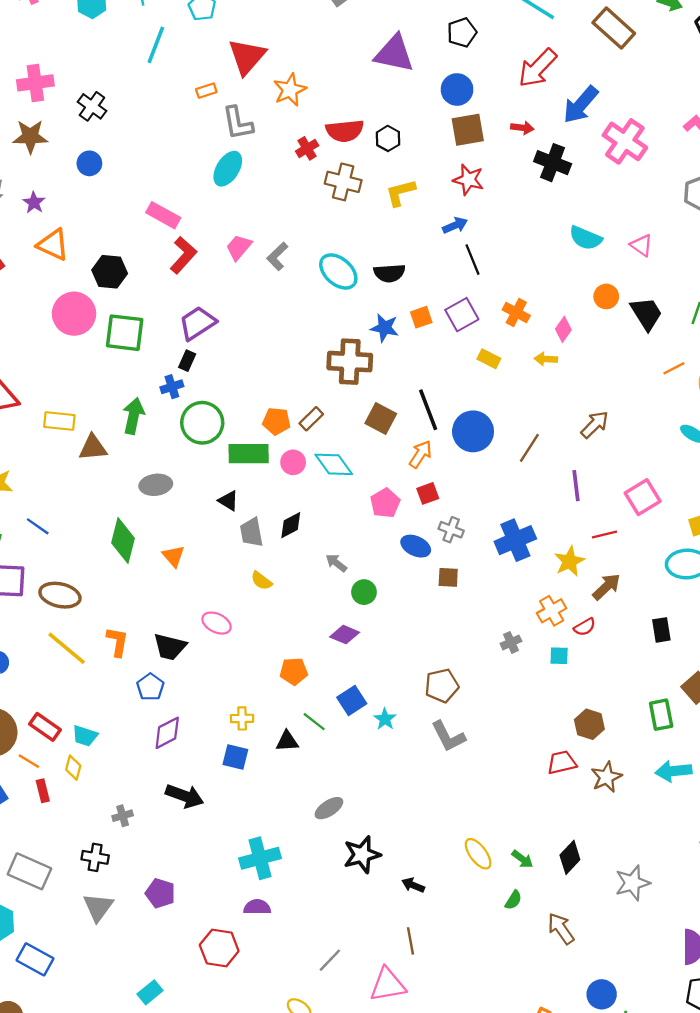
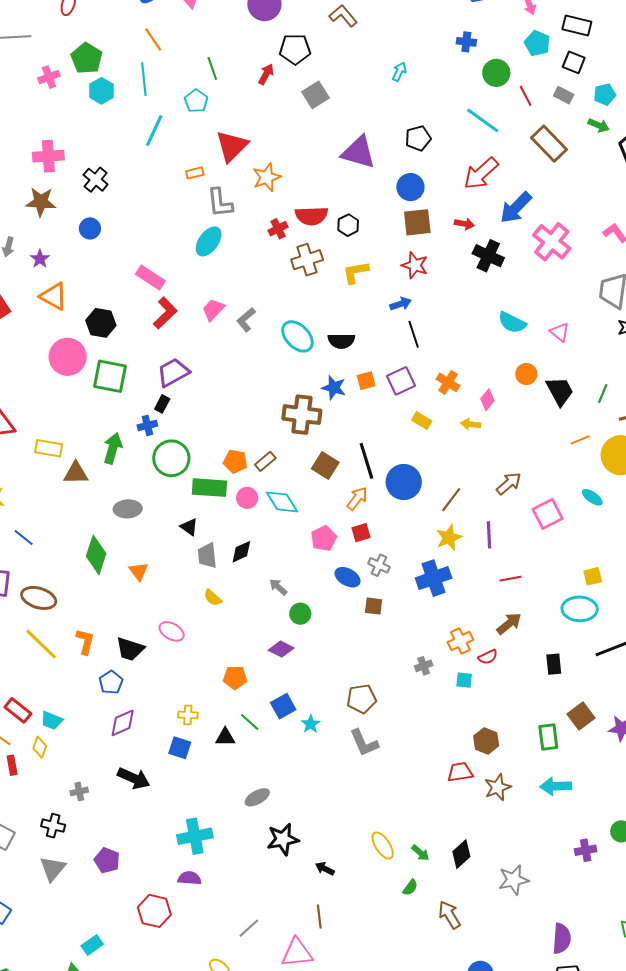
brown cross: (343, 182) -> (307, 260), turned -36
pink square: (643, 497) -> (548, 514), moved
yellow star: (570, 561) -> (449, 538), moved

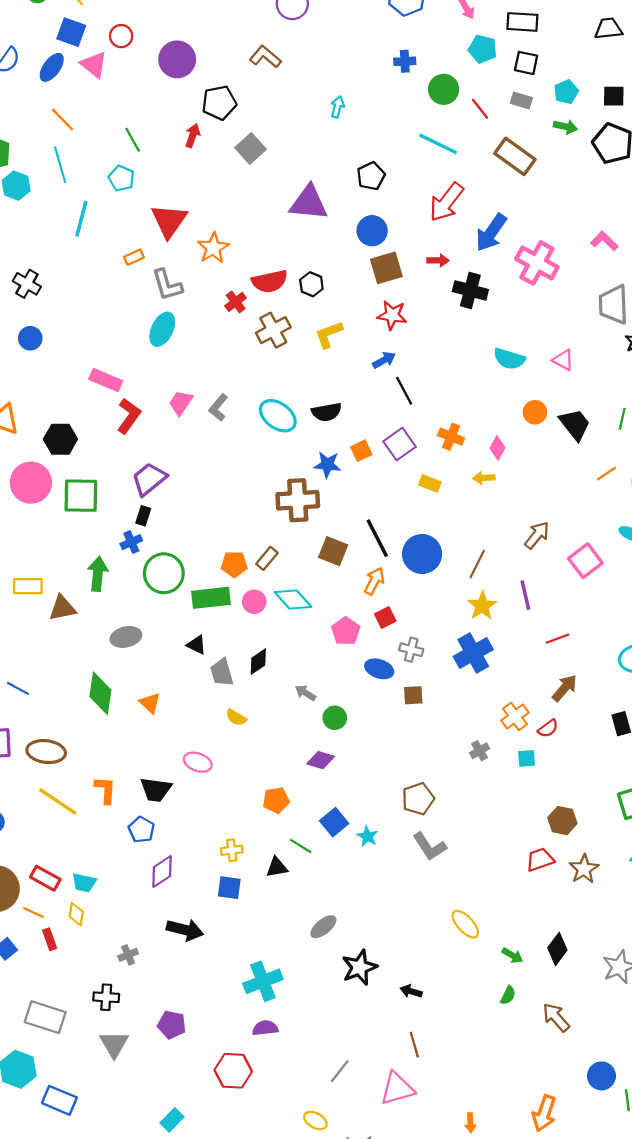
yellow ellipse: (383, 846) -> (465, 924), moved

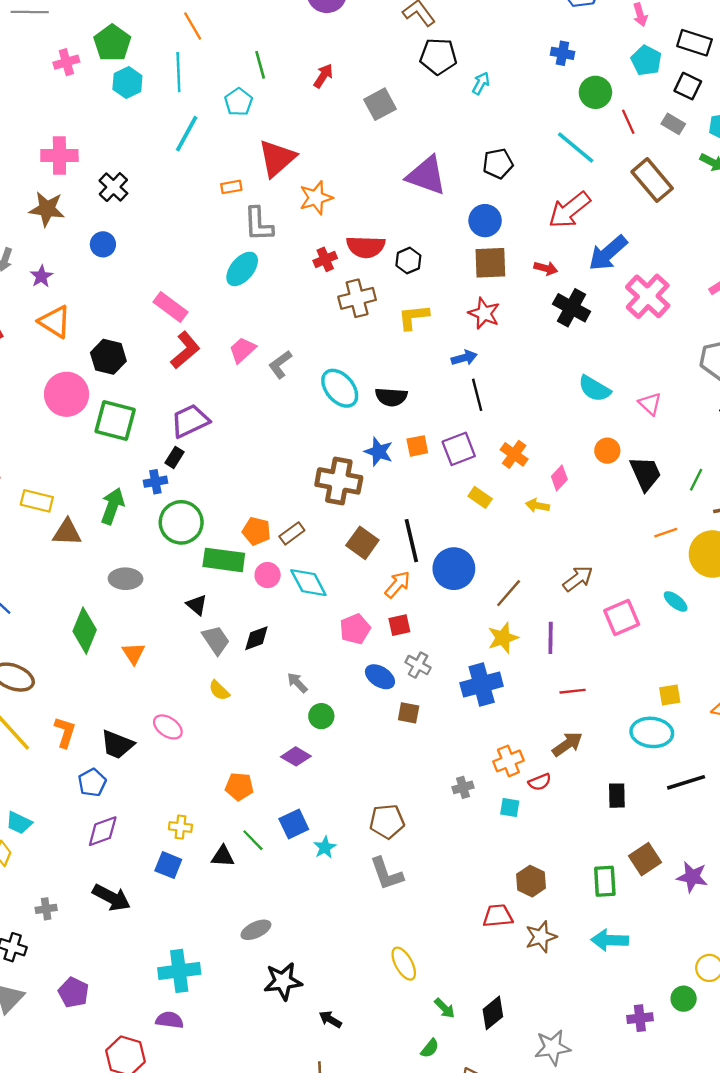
black pentagon: (219, 103) -> (438, 56), moved
gray trapezoid: (222, 672) -> (216, 640), turned 148

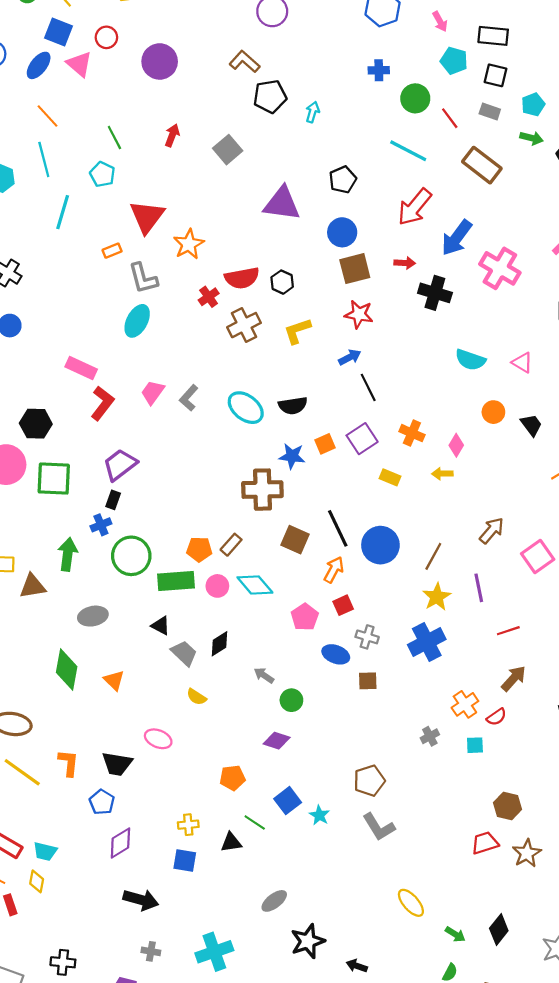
black trapezoid: (645, 473) -> (531, 425), size x0.7
gray cross: (46, 909) -> (151, 951), moved, turned 30

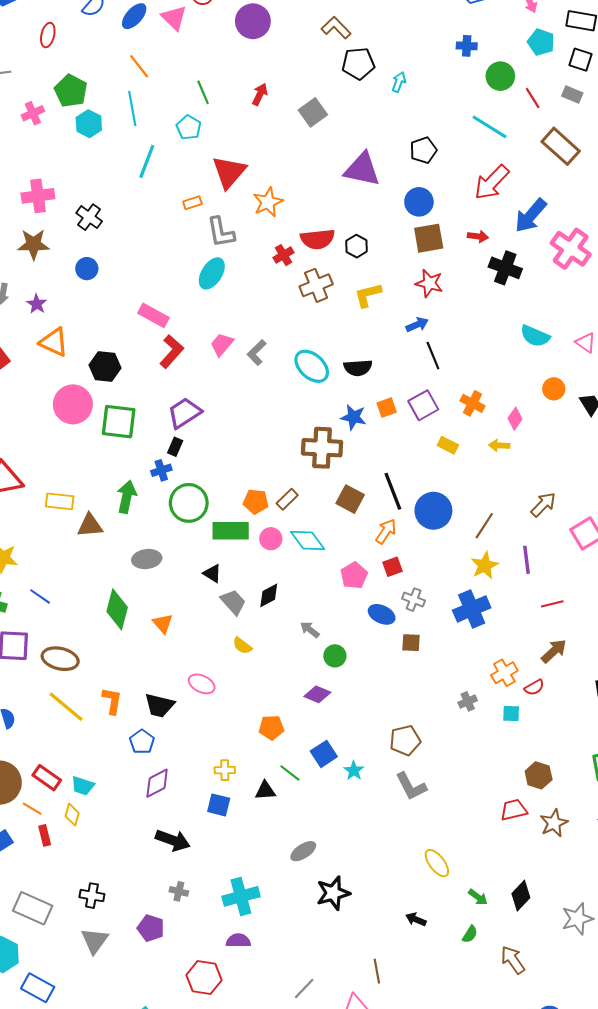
black arrow: (357, 966) -> (416, 919), moved

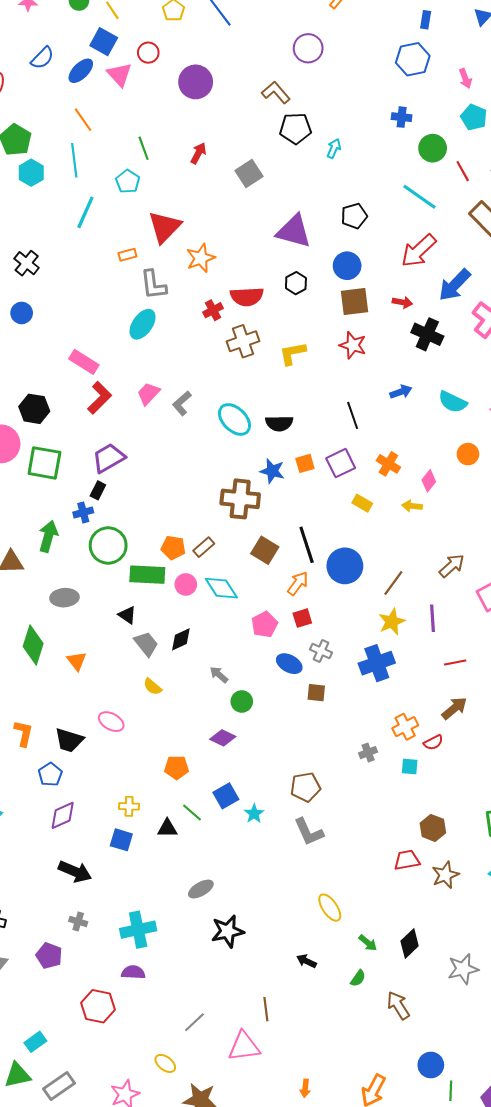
black hexagon: (357, 246) -> (296, 283), moved
blue arrow: (417, 325) -> (401, 392), moved

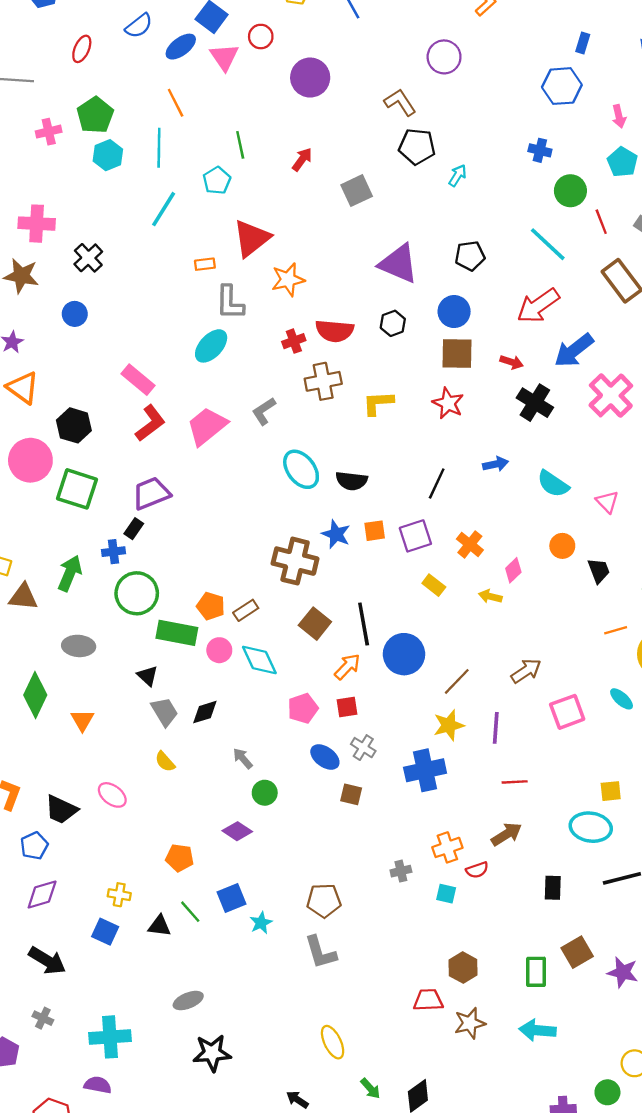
pink trapezoid: (148, 394) -> (207, 426), size x1.5
gray L-shape: (182, 403) -> (264, 411), moved
black line: (353, 415) -> (437, 483), turned 36

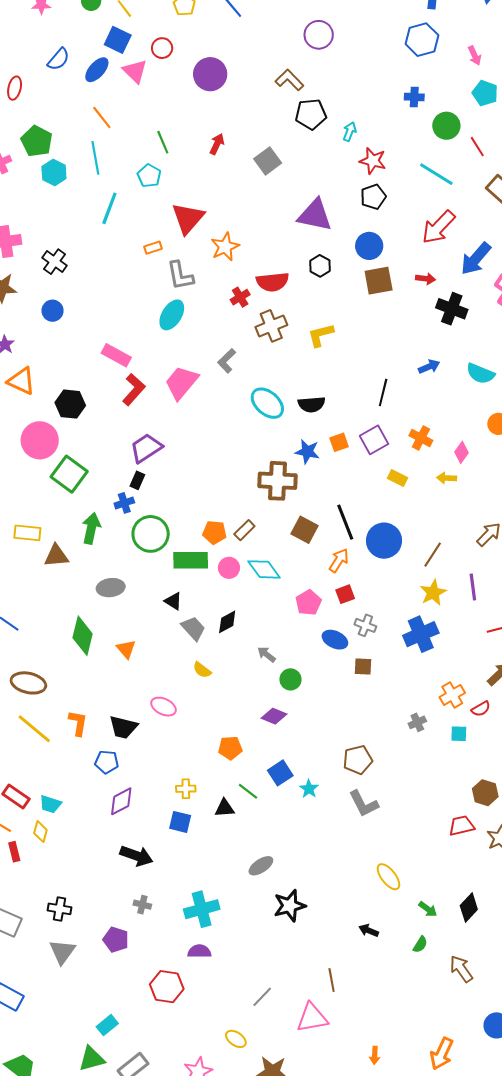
red star: (448, 403) -> (373, 161), moved
green square: (77, 489) -> (69, 474), moved, turned 30
blue pentagon: (34, 846) -> (107, 762), turned -30

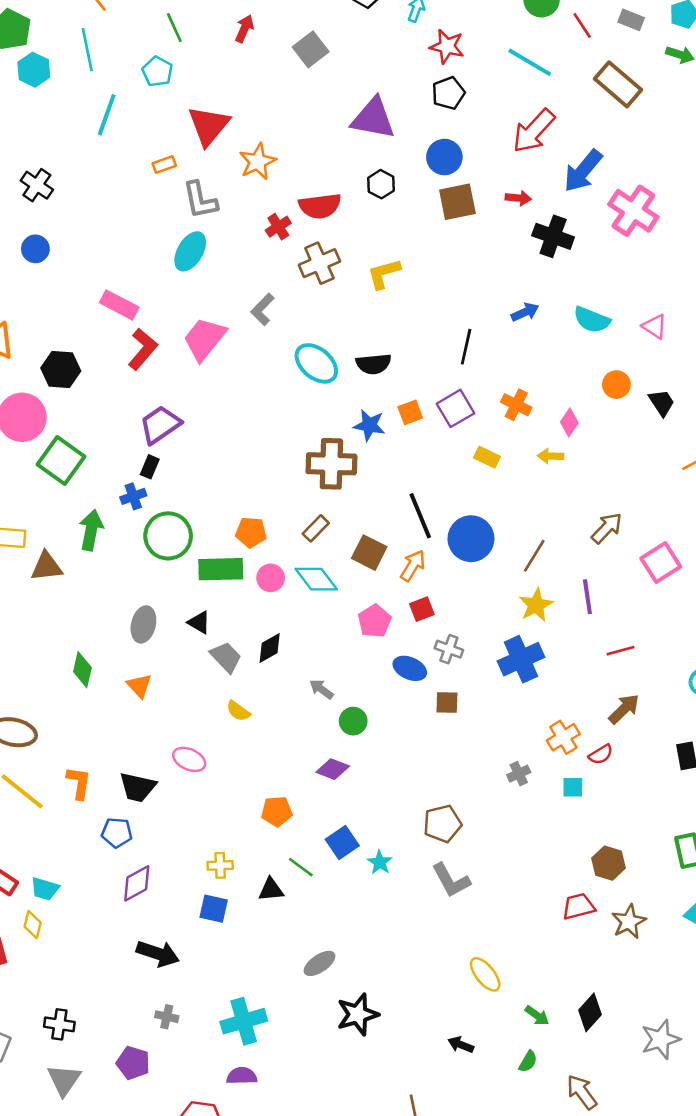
brown rectangle: (244, 530) -> (316, 528), moved
brown square: (305, 530) -> (369, 553), moved
gray ellipse: (111, 588) -> (143, 624), moved, turned -68
green diamond: (83, 636) -> (82, 670), size x0.7

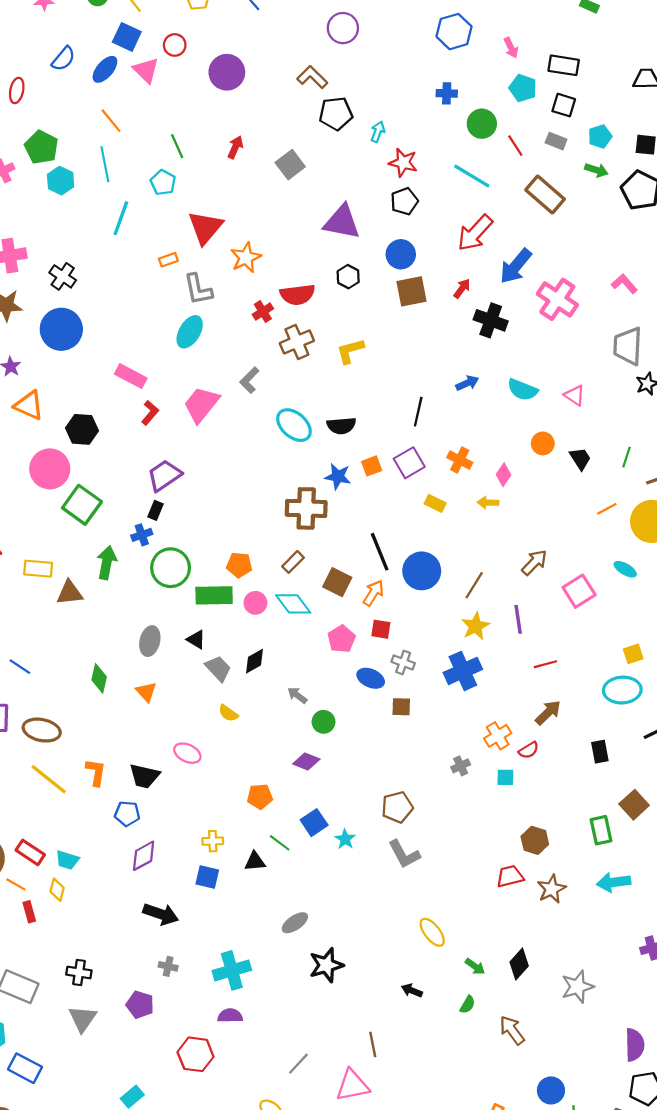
red arrow: (518, 198) -> (462, 289), turned -60
blue circle: (35, 249) -> (61, 329), size x1.8
red L-shape: (143, 349) -> (150, 413), size x0.7
red square: (422, 609) -> (381, 629), turned 30

